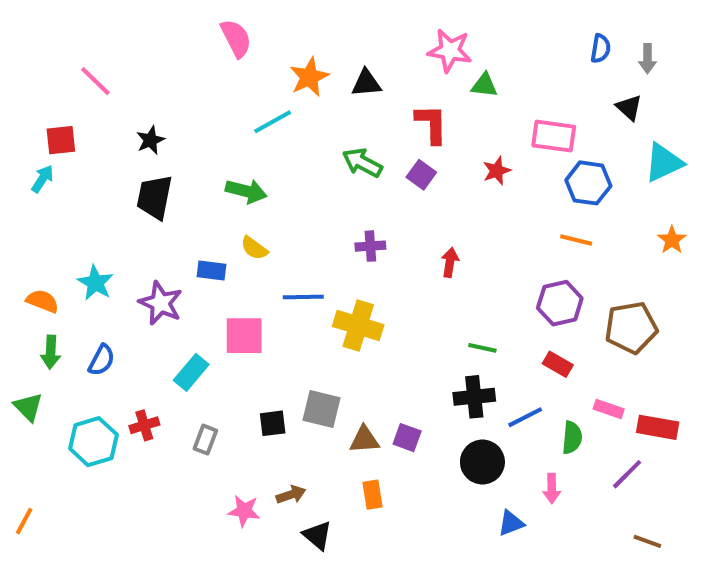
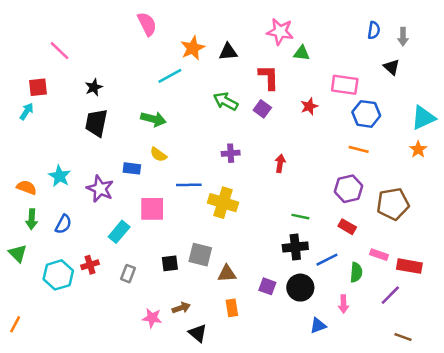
cyan triangle: (664, 163) -> (423, 118), moved
purple square: (407, 438) -> (267, 286), moved

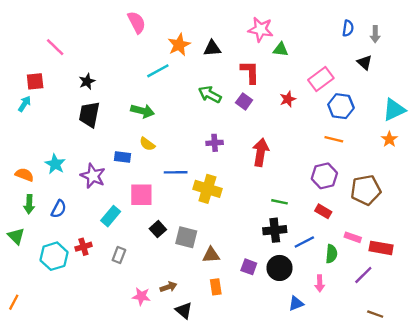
pink rectangle: (345, 85) -> (321, 79), turned -45
red arrow: (280, 163) -> (261, 152), size x1.6
black square: (170, 263) -> (158, 229), moved, turned -35

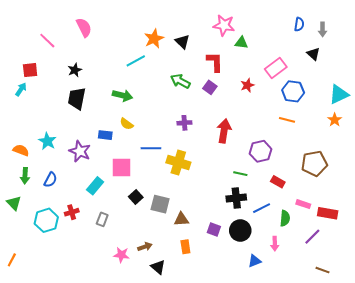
pink semicircle: (137, 22) -> (84, 27), moved
black triangle: (212, 48) -> (182, 42), turned 49
purple hexagon: (324, 176) -> (261, 151), moved

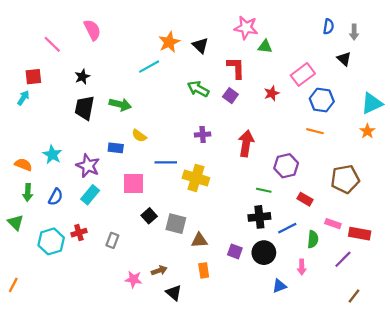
green arrow: (122, 95) -> (120, 104), moved
cyan rectangle: (95, 186) -> (90, 195), moved
brown line: (323, 270) -> (354, 296), turned -72

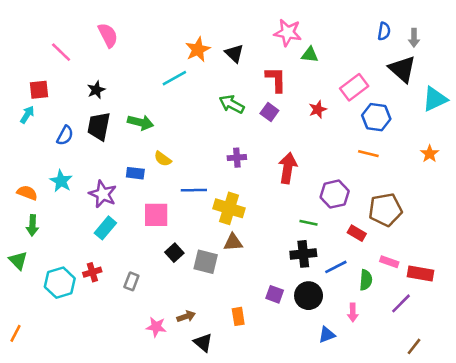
black triangle: (344, 59) -> (402, 69), size x1.6
cyan triangle: (372, 103) -> (435, 99), moved
brown pentagon: (345, 179) -> (385, 210), moved
blue semicircle: (56, 197) -> (65, 135), moved
brown triangle: (199, 240) -> (233, 242), moved

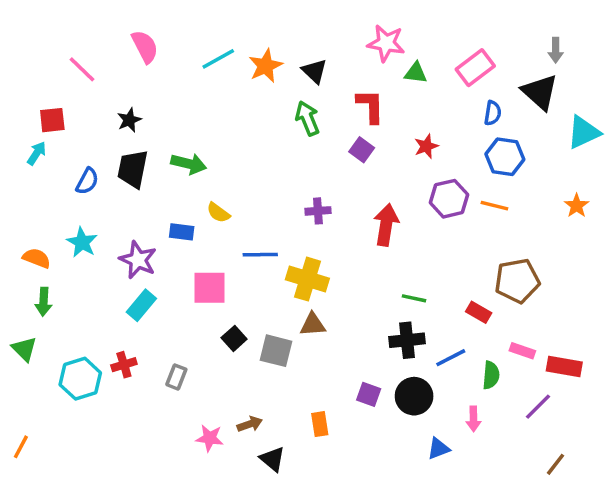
blue semicircle: (384, 31) -> (493, 113), moved
cyan line: (174, 78) -> (218, 59), moved
pink rectangle: (354, 87) -> (475, 68), moved
green arrow: (232, 104) -> (307, 118), moved, turned 40
purple hexagon: (335, 194) -> (449, 199), moved

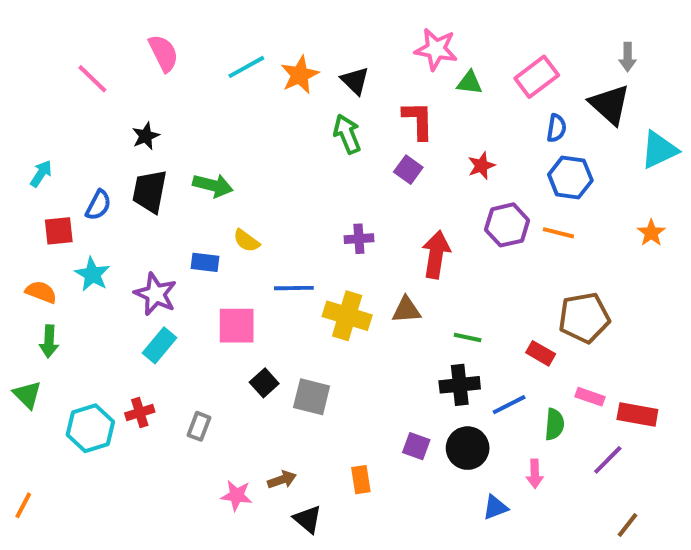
red square: (52, 120) -> (59, 231), moved
brown triangle: (313, 324) -> (406, 310), moved

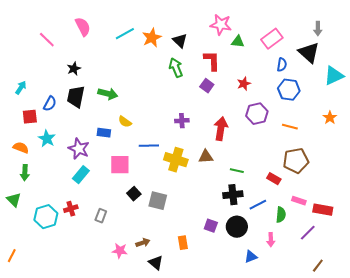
orange line: (558, 233) -> (290, 127), moved

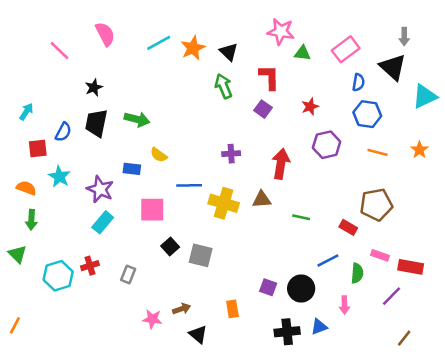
orange line: (290, 127) -> (378, 152), moved
black cross: (233, 195) -> (287, 332), moved

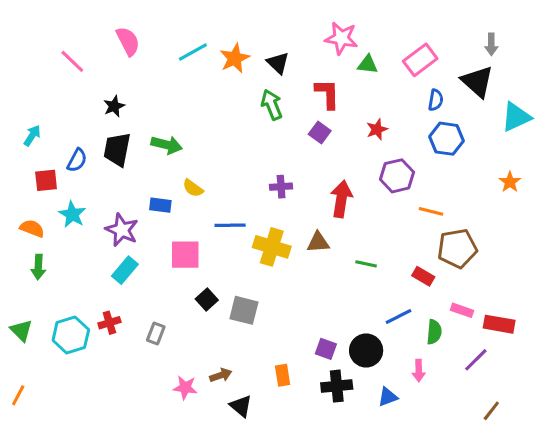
orange line: (378, 152) -> (431, 211), moved
green triangle: (17, 254) -> (21, 330), moved
black cross: (287, 332) -> (337, 386), moved

